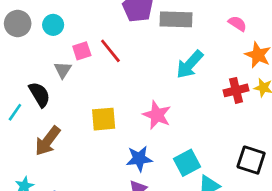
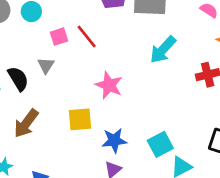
gray triangle: (63, 70) -> (46, 65), moved
pink star: (157, 115) -> (109, 85), moved
yellow square: (104, 119) -> (80, 119), moved

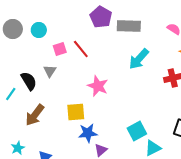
blue star: (114, 140) -> (88, 133), moved

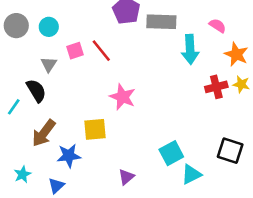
cyan arrow: (139, 59) -> (190, 49), moved, turned -45
gray triangle: (50, 71) -> (49, 64), moved
blue star: (88, 133) -> (69, 156), moved

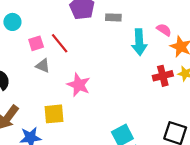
gray rectangle: (161, 22) -> (113, 17), size x0.6
pink semicircle: (218, 26) -> (164, 30), moved
gray triangle: (49, 64) -> (43, 66), moved, turned -40

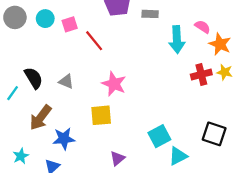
pink square: (36, 43) -> (70, 24), moved
gray triangle: (43, 66) -> (66, 81), moved
yellow square: (54, 114) -> (101, 115), moved

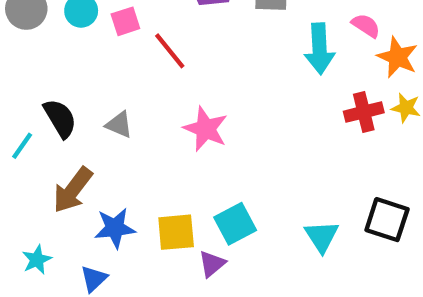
yellow square: (101, 115) -> (176, 232), moved
cyan square: (159, 136) -> (235, 224), moved
cyan triangle: (178, 156) -> (322, 236), moved, turned -36

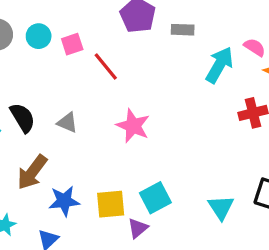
cyan arrow: (319, 49) -> (219, 65), turned -147

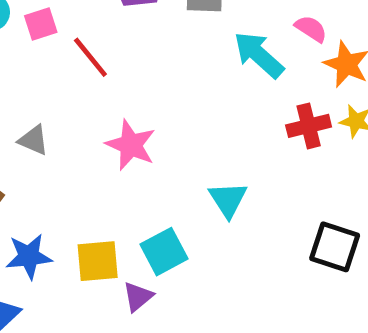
cyan arrow: (219, 65) -> (259, 55), turned -78
cyan triangle: (221, 207) -> (228, 199), moved

